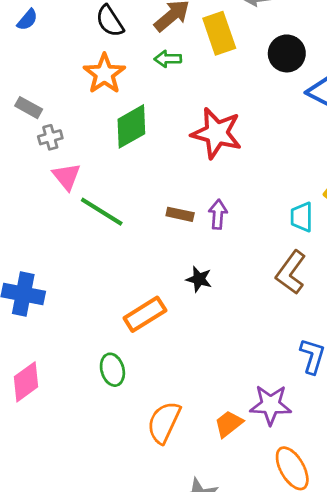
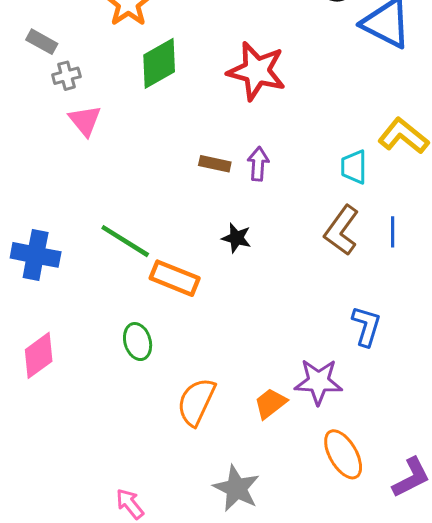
green line: (102, 212) -> (125, 241), moved
orange rectangle: (145, 314) -> (175, 278), turned 54

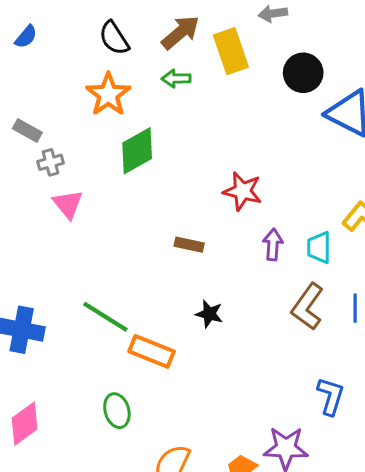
red star: (257, 71) -> (243, 191), moved, size x0.7
purple arrow: (258, 164) -> (273, 245), moved

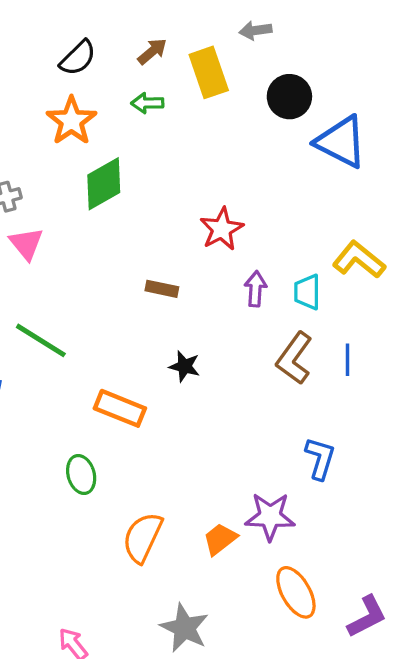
brown arrow: (180, 32) -> (152, 51), size x0.7
black semicircle: (114, 38) -> (78, 58), turned -102
red star: (243, 191) -> (222, 229), turned 30
green line: (105, 317) -> (41, 340), moved

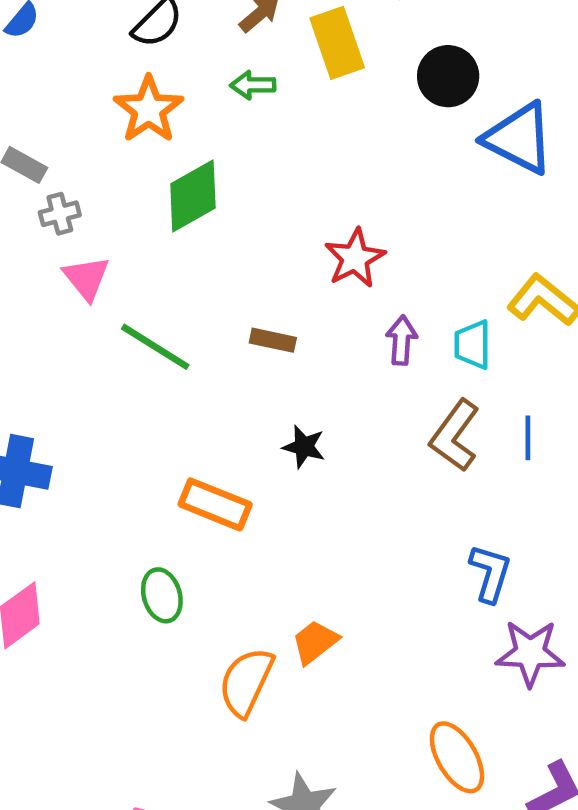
green line: (41, 340) -> (155, 347), moved
purple star: (270, 516) -> (530, 653), moved
orange trapezoid: (220, 539) -> (315, 642), moved

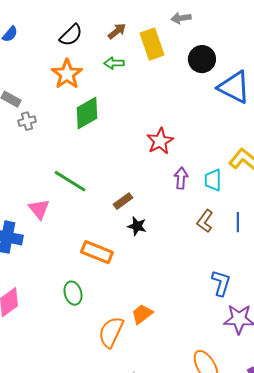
pink triangle: (86, 278) -> (39, 209), moved
brown rectangle: (273, 340) -> (123, 201), moved, turned -48
brown L-shape: (455, 436) -> (205, 221), size x0.7

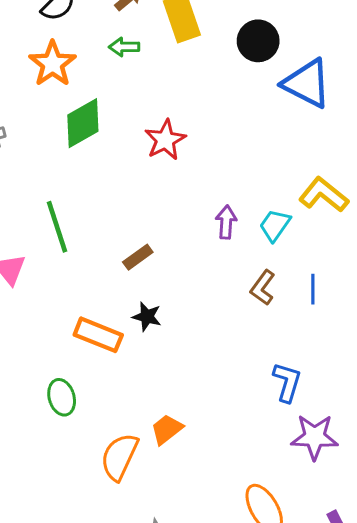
red star: (160, 141) -> (165, 140), moved
cyan trapezoid: (213, 180) -> (275, 225), turned 35
green line: (70, 181) -> (57, 227), turned 40
black star: (137, 226) -> (147, 317), moved

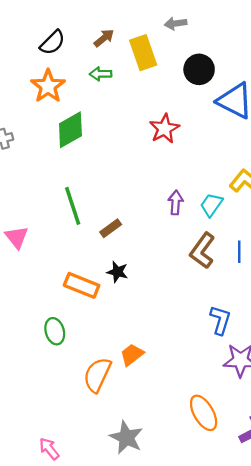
red star: (165, 140) -> (164, 129), moved
green line: (57, 227) -> (73, 206), moved
brown L-shape: (263, 288) -> (202, 251), size x1.4

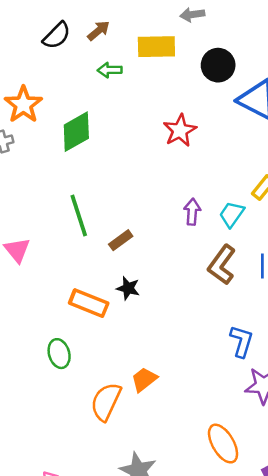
brown arrow: (104, 38) -> (99, 31), moved
yellow rectangle: (143, 53) -> (156, 47), turned -72
orange star: (48, 86) -> (23, 105), moved

